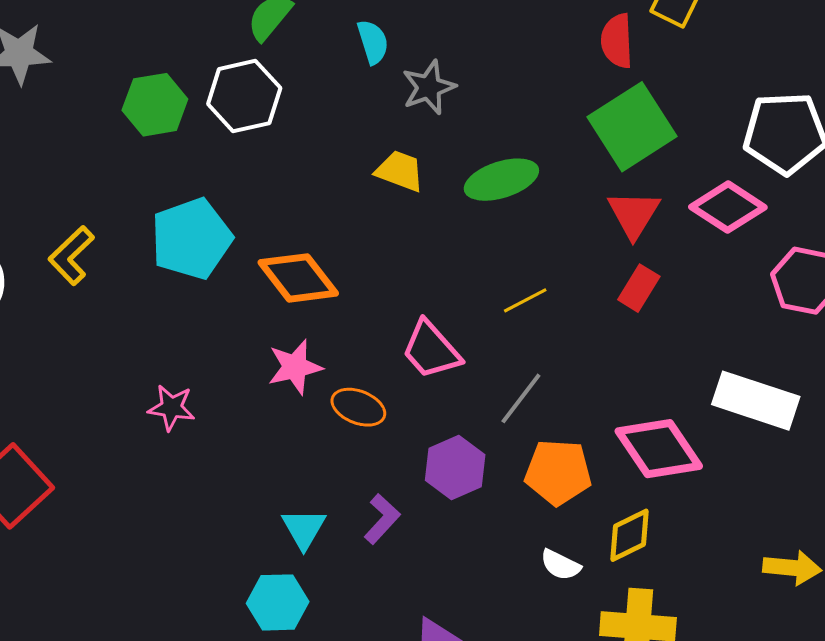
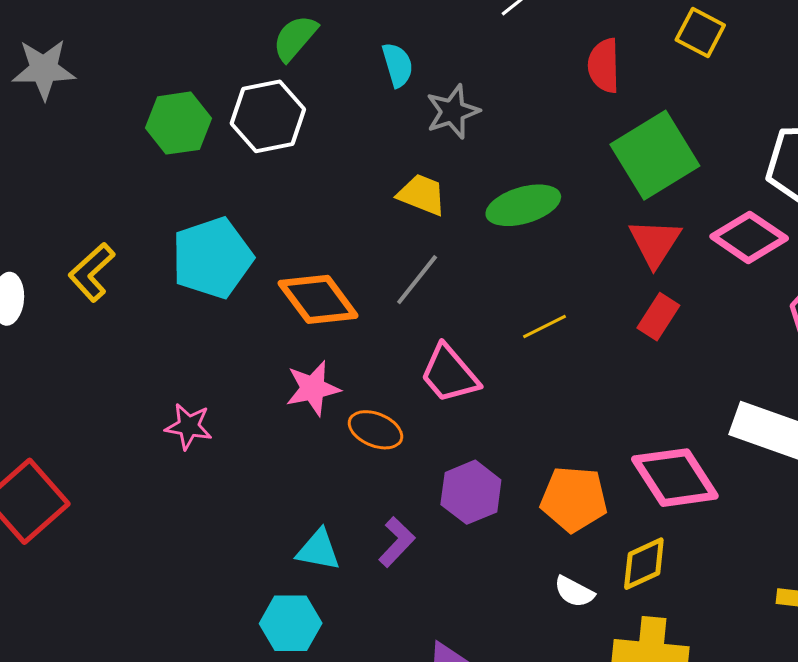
red semicircle: (617, 41) -> (604, 66), moved
gray line: (521, 398) -> (417, 280), moved
cyan triangle: (304, 529) -> (318, 550), turned -51

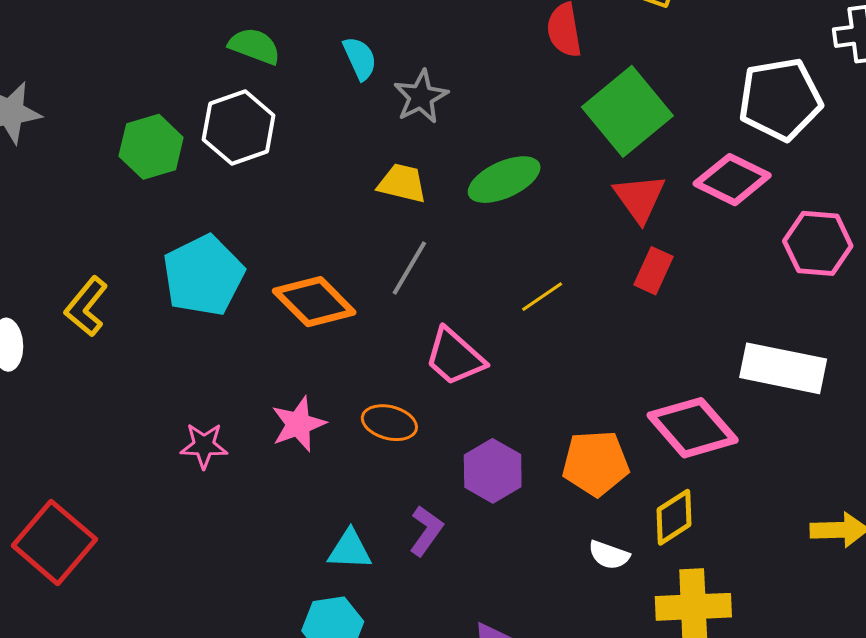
green semicircle: (295, 38) -> (254, 46), turned 78
pink star: (313, 388) -> (298, 424), moved

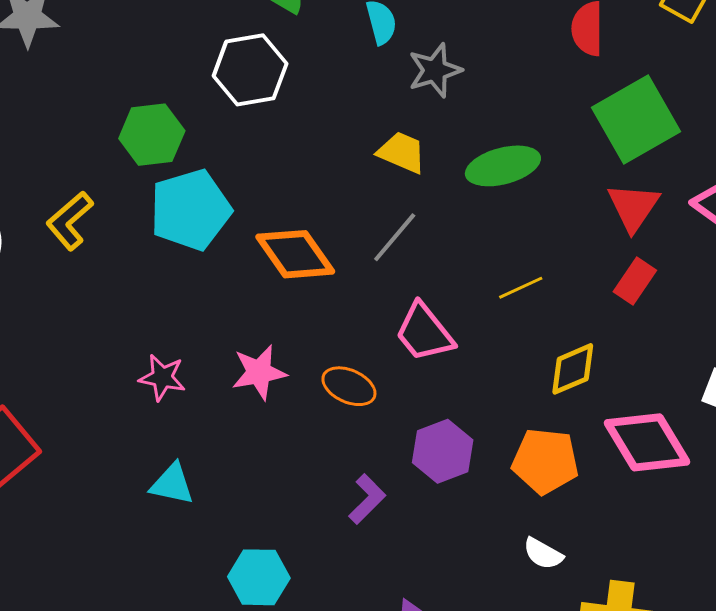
green hexagon: (151, 147) -> (152, 135), moved
yellow diamond: (674, 517) -> (573, 369), moved
cyan triangle: (350, 550) -> (172, 484), moved

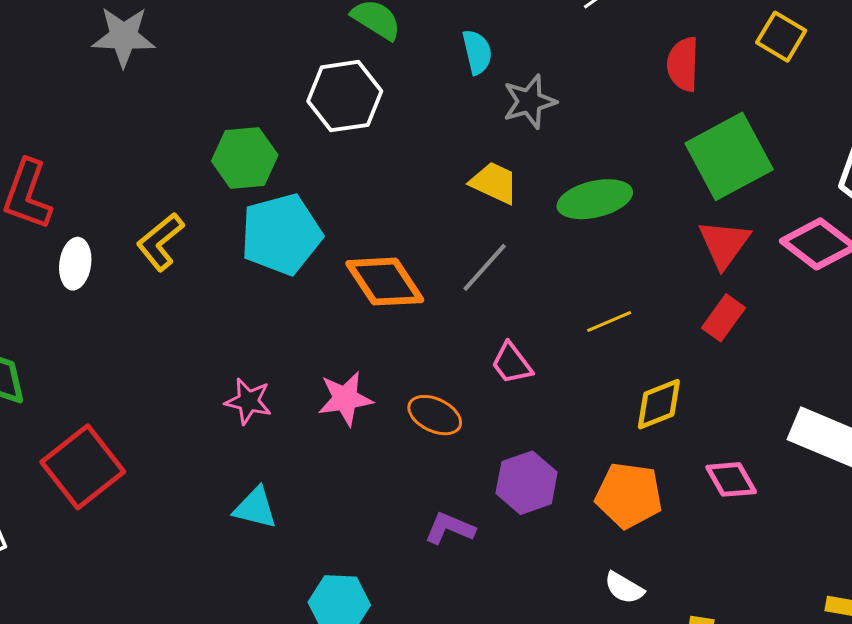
pink trapezoid: (424, 332) -> (512, 363), size x0.7
pink diamond: (647, 442) -> (731, 479), size x0.6
purple L-shape: (367, 499) -> (450, 528), turned -114

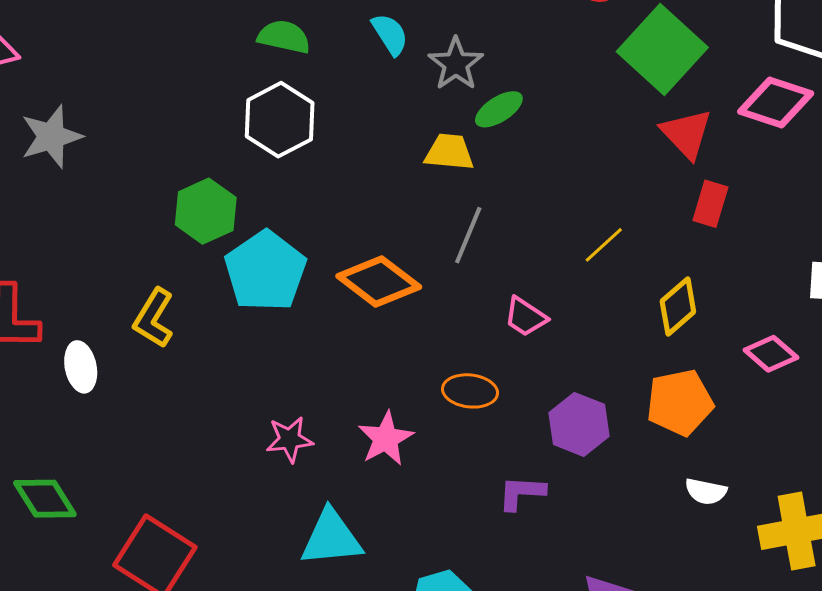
green ellipse: (595, 199) -> (499, 109), moved, size x0.7
pink star: (345, 399) -> (386, 439), moved
cyan triangle: (255, 508) -> (331, 538), size x1.4

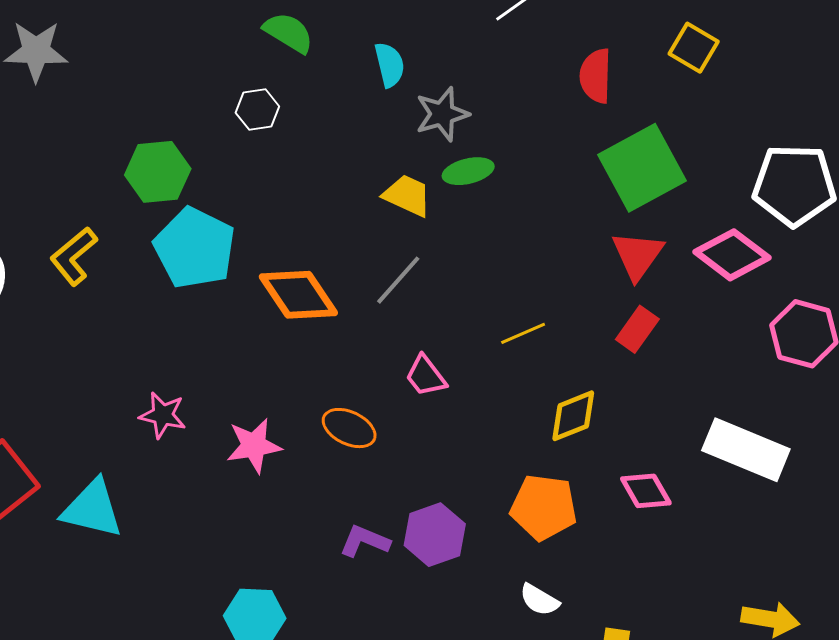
white hexagon: (280, 120) -> (257, 110), size x0.6
cyan pentagon: (265, 271) -> (195, 248), turned -30
purple hexagon: (579, 424) -> (435, 535), moved
cyan triangle: (331, 538) -> (92, 509), moved

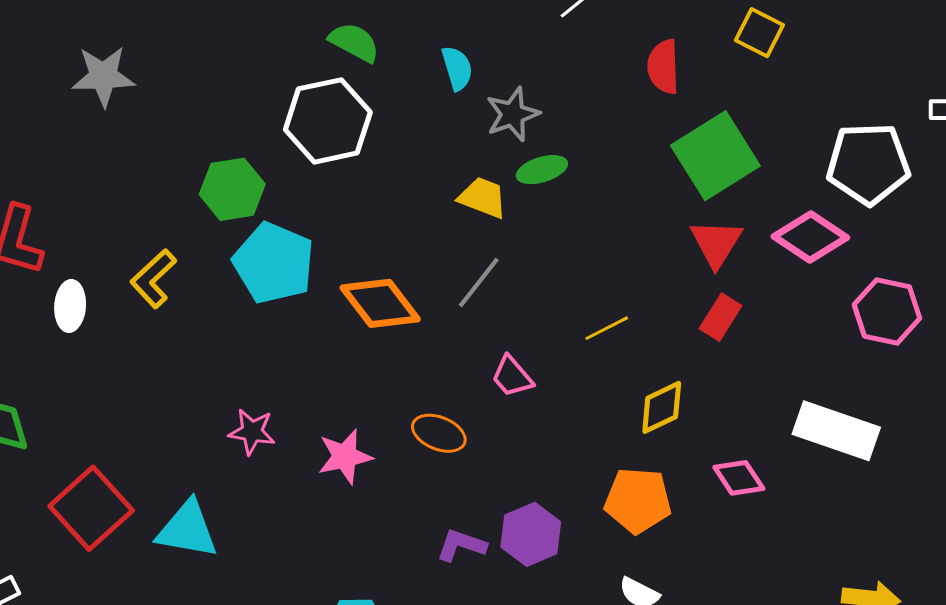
white hexagon: (257, 110) -> (328, 121), size x2.0

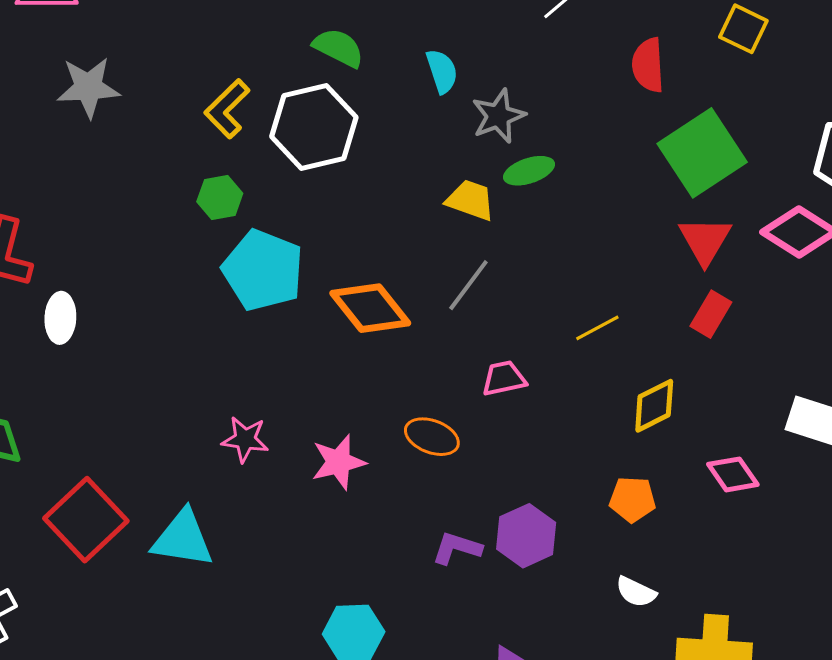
green hexagon: (232, 189) -> (220, 197), size x0.7
yellow L-shape: (153, 279) -> (227, 109), moved
pink trapezoid: (512, 377) -> (504, 378), turned 120
orange pentagon: (638, 500) -> (632, 499), size x0.7

